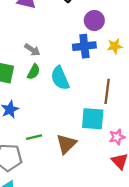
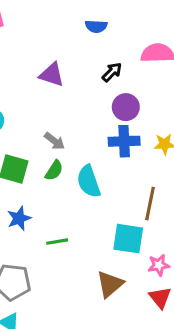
purple circle: (94, 20) -> (126, 107), moved
green line: (34, 137) -> (57, 242), moved
brown triangle: (66, 144) -> (110, 284), moved

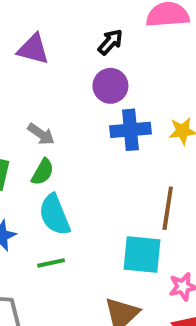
purple circle: (126, 107) -> (110, 86), moved
cyan semicircle: (89, 181) -> (55, 215), moved

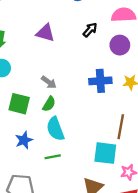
purple circle: (110, 86) -> (120, 45), moved

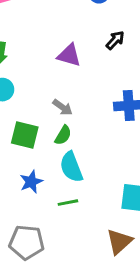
purple triangle: (45, 33) -> (69, 55), moved

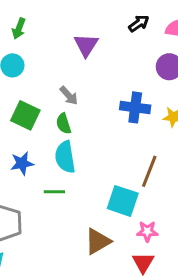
black arrow: (115, 40) -> (139, 23), moved
purple triangle: (69, 55) -> (86, 45), turned 35
green semicircle: (63, 135) -> (64, 124), turned 120

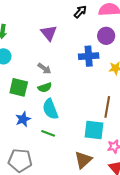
blue cross: (135, 107) -> (89, 56), moved
green semicircle: (64, 124) -> (45, 87), turned -80
green line: (54, 192) -> (48, 133), turned 32

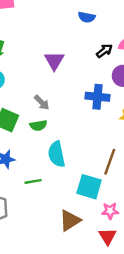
black arrow: (80, 12) -> (104, 51), moved
cyan semicircle: (50, 109) -> (57, 154), moved
green line: (48, 133) -> (33, 181), turned -40

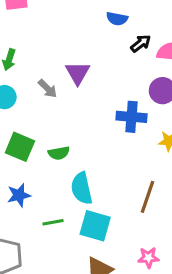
black arrow: (104, 51) -> (141, 43), moved
gray arrow: (42, 103) -> (48, 89), moved
cyan square: (89, 187) -> (95, 226), moved

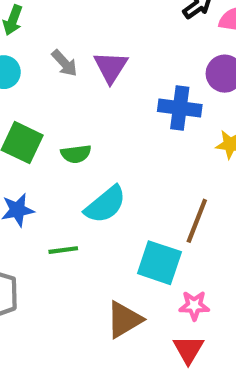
purple triangle: (78, 73) -> (111, 67), moved
cyan semicircle: (82, 188) -> (105, 205), turned -120
cyan square: (95, 226) -> (159, 263), moved

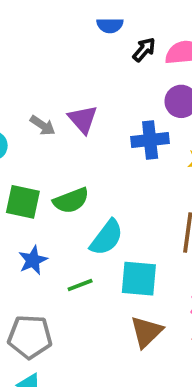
green semicircle: (76, 154) -> (71, 200), size x1.4
cyan square: (159, 263) -> (139, 279), moved

